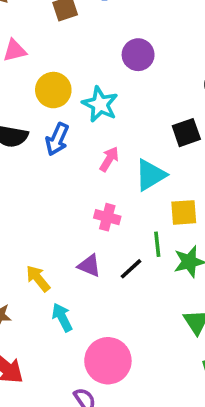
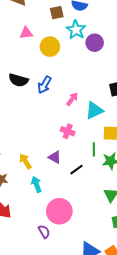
yellow circle: (53, 90) -> (50, 47), moved
cyan star: (100, 104) -> (76, 30), moved
black line: (131, 269) -> (77, 170), moved

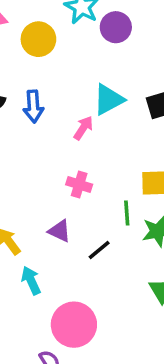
blue arrow: (44, 85) -> (33, 106), turned -30
cyan triangle: (94, 110) -> (109, 100), moved

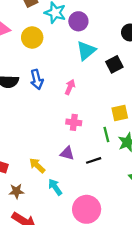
cyan triangle: (109, 100) -> (86, 51), moved
black line: (99, 250) -> (94, 160), turned 32

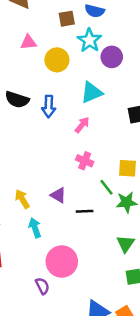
cyan triangle: (86, 51) -> (92, 92), moved
pink cross: (74, 122) -> (85, 161), moved
green line: (106, 134) -> (106, 187), turned -40

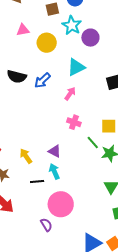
blue arrow: (49, 106) -> (42, 80), turned 48
black line: (85, 211) -> (37, 181), moved
cyan arrow: (35, 228) -> (54, 171), moved

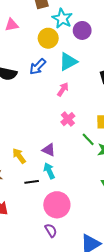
yellow circle: (47, 43) -> (48, 38), moved
blue arrow: (42, 80) -> (38, 67), moved
pink cross: (74, 122) -> (68, 119), turned 32
purple semicircle: (46, 225) -> (51, 230), moved

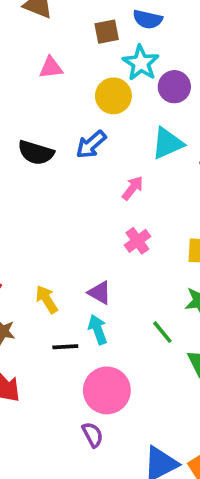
cyan triangle: (68, 62) -> (167, 143), moved
green line: (88, 139) -> (162, 332), moved

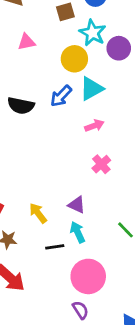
cyan triangle: (167, 143) -> (91, 89), moved
pink arrow: (133, 188) -> (94, 126), turned 36

